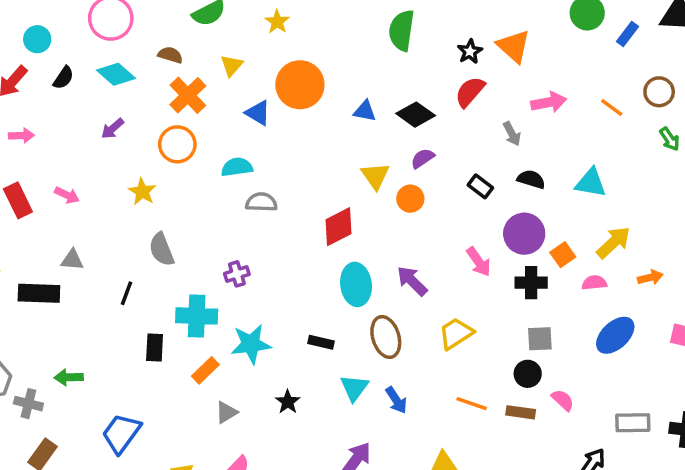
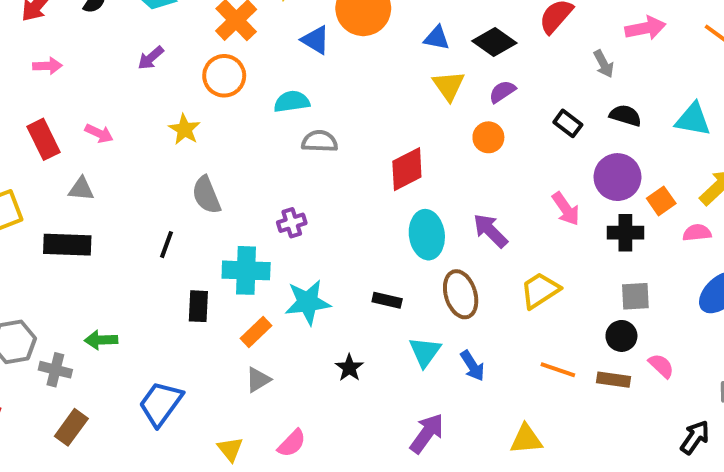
yellow triangle: (375, 176) -> (449, 86), moved
gray triangle: (72, 260) -> (81, 189), moved
gray triangle: (226, 412) -> (258, 380), moved

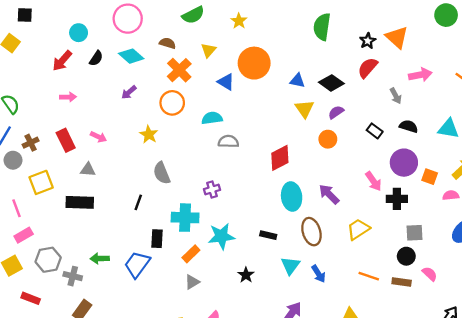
orange square: (661, 201) -> (430, 177), turned -35
black cross: (625, 233) -> (397, 199), moved
blue trapezoid: (161, 404) -> (137, 264), moved

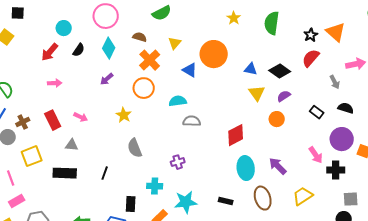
yellow star: (239, 21) -> (234, 18), moved
cyan diamond: (131, 56) -> (109, 48), turned 75
black line: (138, 202) -> (105, 173), moved
cyan cross: (185, 218) -> (155, 186), size x0.7

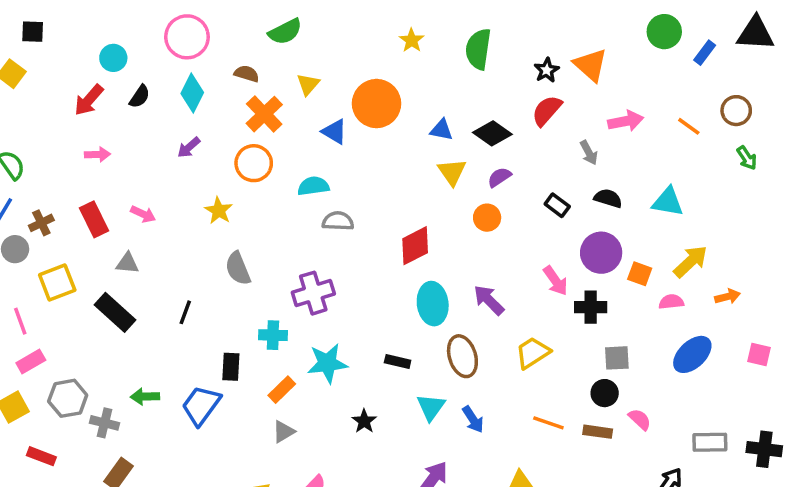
purple cross: (178, 162) -> (313, 293), size x1.6
black rectangle: (65, 173) -> (115, 312), turned 40

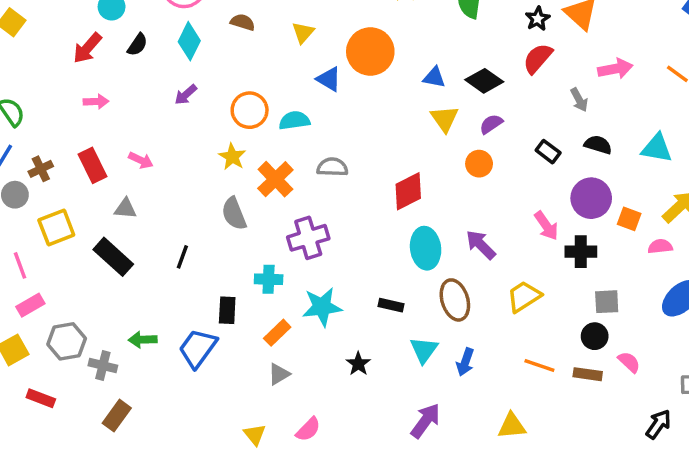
orange cross: (264, 114) -> (275, 179), moved
cyan semicircle: (313, 186) -> (294, 121), moved
yellow star: (219, 211) -> (232, 157), moved
blue arrow: (473, 419) -> (465, 362), turned 52

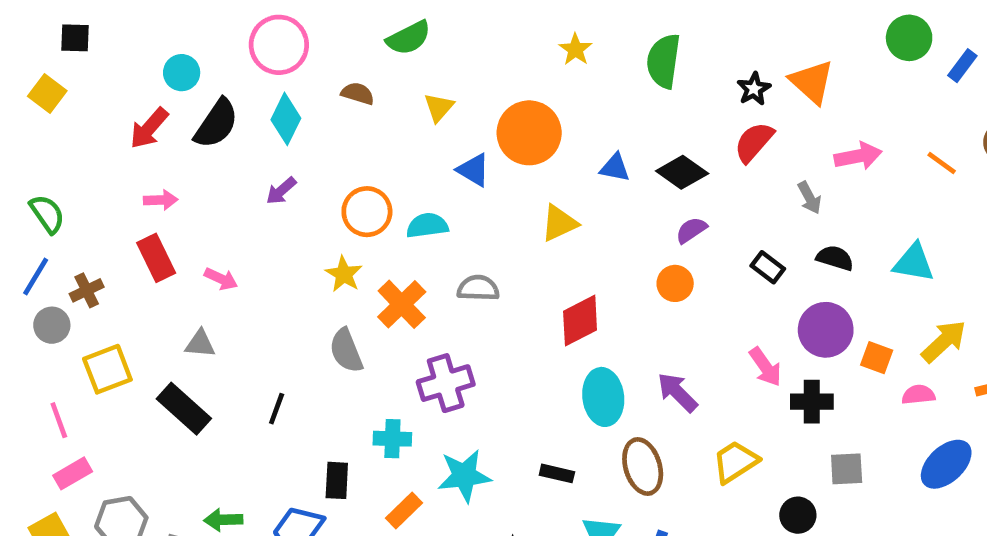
black semicircle: (137, 45) -> (216, 124), size x1.6
yellow triangle: (445, 119) -> (559, 223), moved, turned 40
red rectangle: (93, 165) -> (156, 258), moved
black circle: (595, 336) -> (798, 515), moved

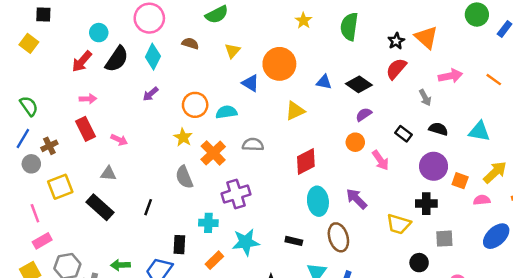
pink arrow: (765, 367) -> (381, 160), moved
yellow trapezoid: (735, 462) -> (399, 224), moved, turned -130

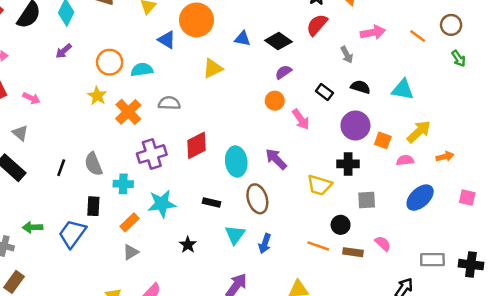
red diamond: (306, 161) -> (197, 145), moved
gray triangle: (108, 173) -> (20, 133), turned 35
gray semicircle: (184, 177) -> (93, 164), moved

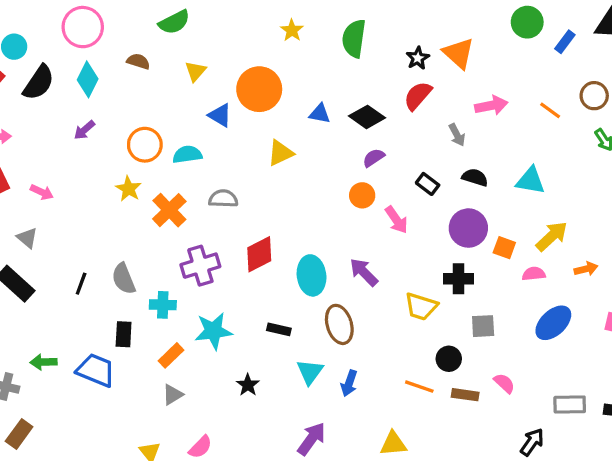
blue trapezoid: (72, 234) -> (96, 370), turned 76

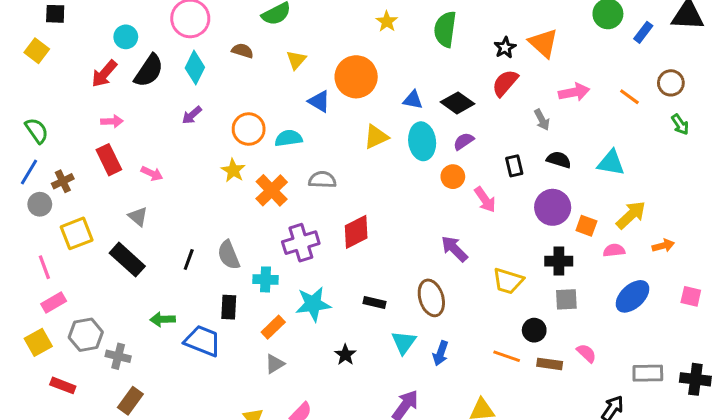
black rectangle: (428, 184) -> (514, 166), turned 40
cyan ellipse: (312, 275) -> (422, 141), moved
black cross: (459, 279) -> (559, 261), moved
green arrow: (44, 362) -> (163, 319), moved

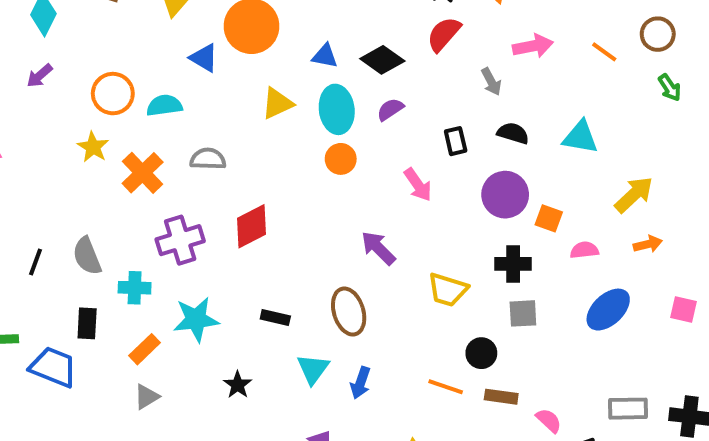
orange circle: (453, 177) -> (341, 159), moved
yellow arrow: (631, 215) -> (634, 195), moved
pink semicircle: (586, 353) -> (549, 420), moved

